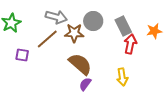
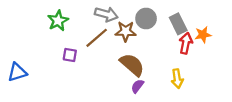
orange star: (154, 31) -> (203, 35), moved

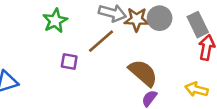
brown star: (126, 31) -> (137, 19), moved
yellow arrow: (177, 79) -> (196, 89), turned 114

